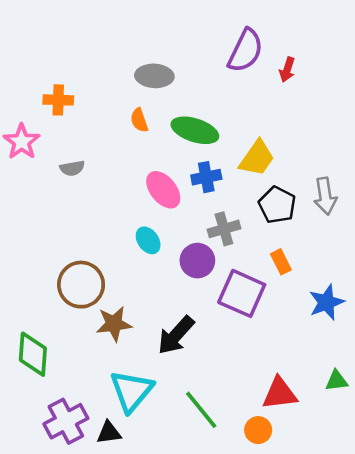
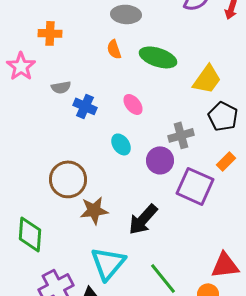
blue cross: (206, 177) -> (85, 106), moved, turned 35
pink ellipse: (163, 190) -> (133, 104), size x0.7
orange rectangle: (281, 262) -> (226, 161), turned 72

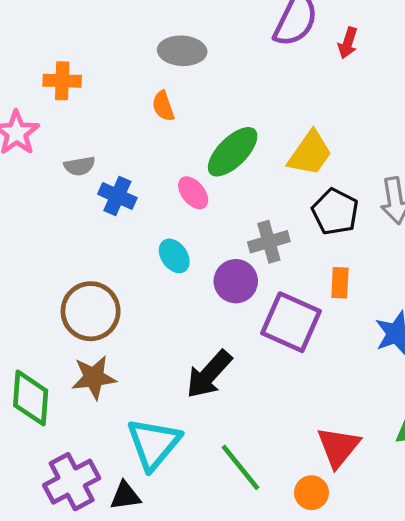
green ellipse: (158, 57) -> (233, 152), moved, turned -63
orange rectangle: (226, 161) -> (340, 283), turned -42
brown star: (94, 210) -> (94, 377), moved
red triangle: (225, 265) -> (338, 447), turned -44

